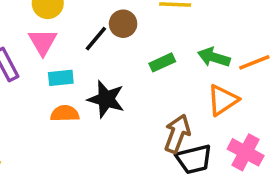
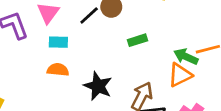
green arrow: (214, 57) -> (186, 57), moved
black star: (106, 99) -> (98, 86), moved

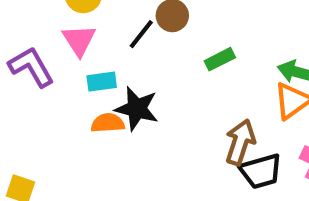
black star: (98, 86) -> (137, 109), moved

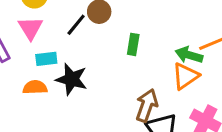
green rectangle: (220, 59) -> (133, 44), turned -55
orange semicircle: (108, 123) -> (35, 87), moved

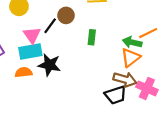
pink triangle: (30, 28) -> (32, 35), moved
cyan rectangle: (46, 59) -> (30, 51), size x1.5
brown arrow: (147, 105) -> (125, 79), moved, turned 90

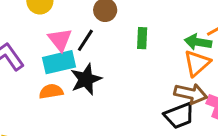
black line: (50, 26) -> (85, 40), moved
black star: (49, 65) -> (86, 79), turned -30

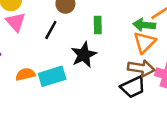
pink triangle: (60, 40) -> (16, 22), moved
cyan rectangle: (59, 62) -> (52, 76), moved
black star: (86, 79) -> (84, 55), moved

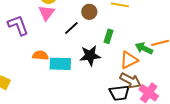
orange triangle: (145, 42) -> (129, 60), moved

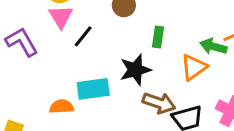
black line: (71, 28) -> (83, 36), moved
orange semicircle: (40, 55) -> (62, 107), moved
brown arrow: (130, 81) -> (159, 103), moved

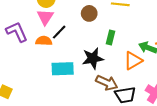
orange semicircle: (62, 107) -> (44, 41), moved

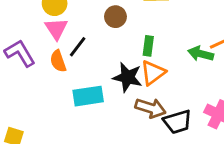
orange semicircle: (44, 41) -> (58, 61), turned -105
black star: (93, 58) -> (128, 77), turned 30
orange triangle: (133, 61) -> (153, 73), moved

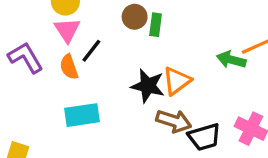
green rectangle: (148, 46) -> (156, 25), moved
cyan rectangle: (88, 96) -> (82, 115), moved

